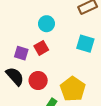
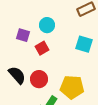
purple square: (21, 53) -> (23, 35), moved
yellow pentagon: (73, 89) -> (72, 87), turned -30

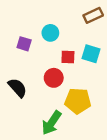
red square: (42, 48) -> (68, 57), moved, turned 32
red circle: (39, 79) -> (54, 78), moved

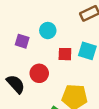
red circle: (54, 78) -> (39, 73), moved

